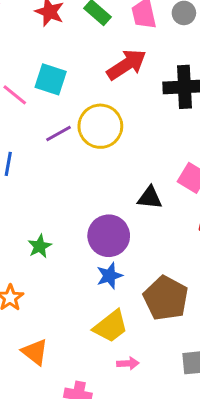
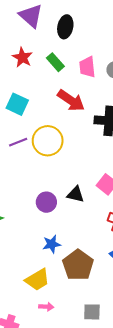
red arrow: (127, 65) -> (71, 101), turned 60
purple circle: (109, 236) -> (46, 202), moved, size x0.7
blue star: (110, 276) -> (52, 244), moved

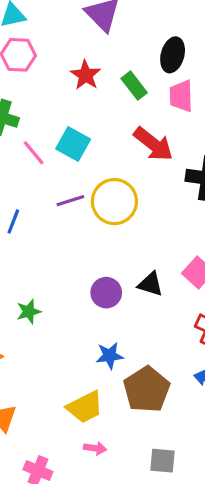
black ellipse: (65, 27) -> (173, 55), moved

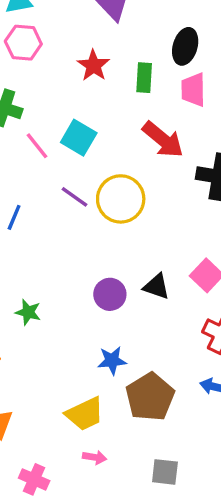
green rectangle: (134, 86) -> (144, 78), turned 40
purple line: (70, 201) -> (74, 197), turned 52
green star: (29, 311) -> (28, 312), turned 30

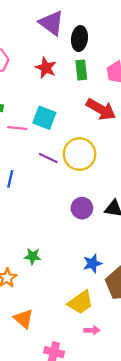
black ellipse: (185, 46) -> (79, 39), moved
pink line: (37, 146) -> (17, 128), turned -36
purple circle: (110, 294) -> (82, 208), moved
green star: (28, 312) -> (33, 256), moved

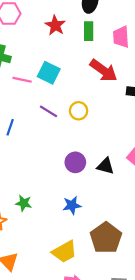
yellow circle: (80, 154) -> (79, 111), size x0.6
blue star: (92, 263) -> (72, 205), moved

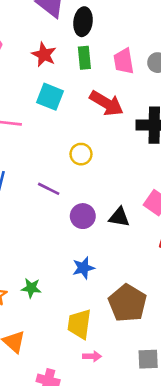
cyan square: (49, 73) -> (50, 97), moved
purple line: (48, 111) -> (49, 189), moved
green star: (24, 203) -> (31, 288), moved
yellow trapezoid: (64, 252) -> (79, 324), turned 132

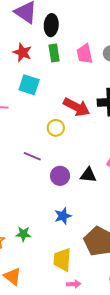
red arrow: (106, 103) -> (77, 107), moved

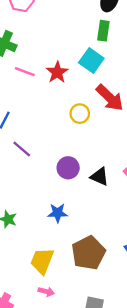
red star: (22, 52) -> (57, 72), moved
cyan square: (29, 85) -> (91, 60), moved
purple line: (32, 156) -> (22, 149), moved

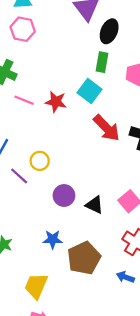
red star: (57, 72) -> (56, 102), turned -30
yellow circle: (80, 114) -> (40, 161), moved
brown pentagon: (88, 253) -> (84, 258), moved

